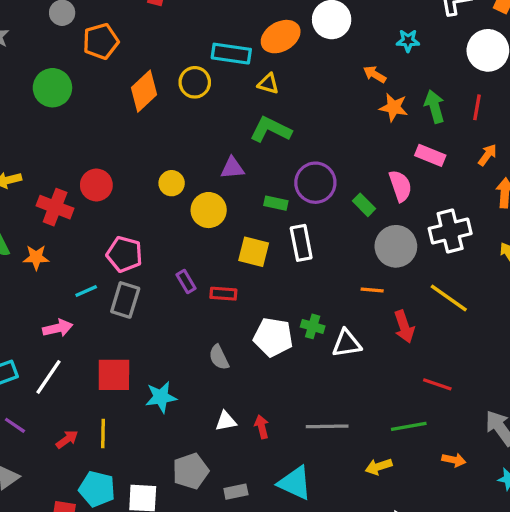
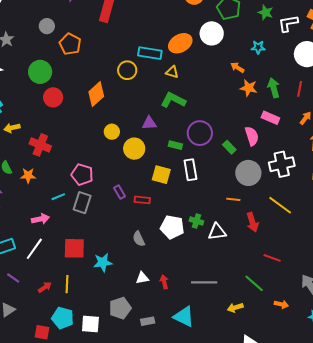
orange pentagon: (101, 41) -> (70, 44), turned -30
orange diamond: (144, 91) -> (96, 94), moved
red circle: (96, 185) -> (53, 97), moved
green line: (409, 426) -> (254, 283), turned 50

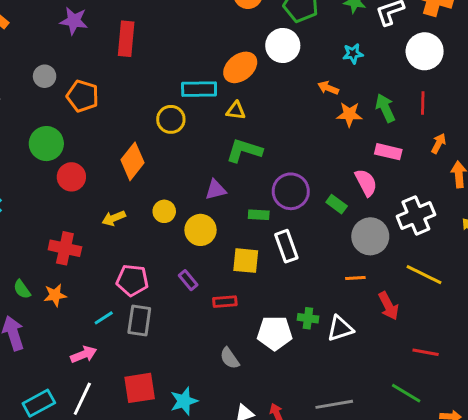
yellow arrow: (12, 128) -> (114, 218), moved
purple rectangle: (120, 192) -> (188, 280), moved

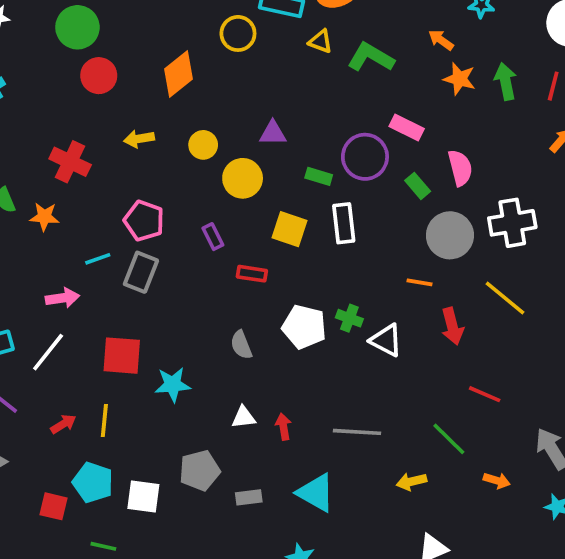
green L-shape: (244, 151) -> (371, 57), moved
pink rectangle: (388, 152) -> (407, 127), moved
white triangle: (340, 329) -> (386, 340), turned 32

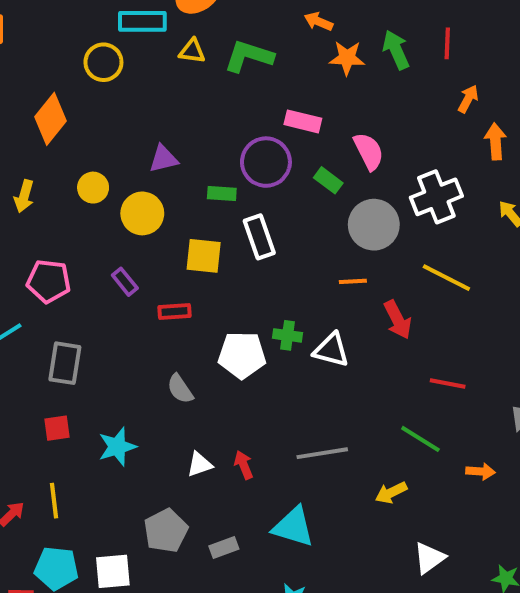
yellow arrow: (139, 139) -> (24, 196), turned -52
gray rectangle: (141, 272) -> (65, 363), moved
red square: (122, 356) -> (57, 428), size x0.6

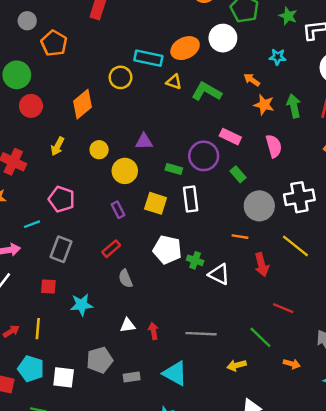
pink semicircle: (369, 151) -> (274, 146), moved
purple rectangle: (125, 282) -> (118, 210), moved
red rectangle: (175, 311) -> (111, 249), moved, turned -48
white pentagon: (242, 355) -> (167, 250), moved

